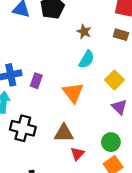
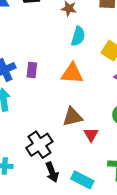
orange triangle: (73, 93) -> (72, 73), turned -35
black cross: (23, 128) -> (39, 145), moved, turned -35

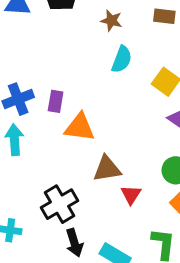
orange triangle: (72, 73) -> (80, 127), moved

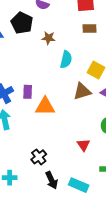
brown star: (111, 21) -> (49, 38), moved
brown triangle: (107, 169) -> (82, 91), moved
black cross: (59, 204) -> (39, 157), size x0.7

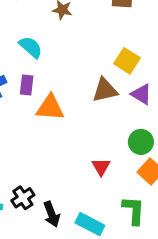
cyan semicircle: (66, 59) -> (31, 47), moved, turned -66
black cross: (39, 157) -> (23, 198), moved

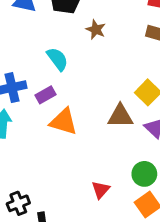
purple rectangle: (27, 85) -> (46, 95), turned 42

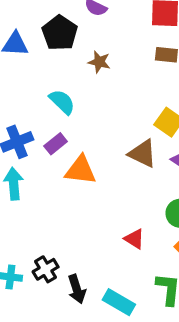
brown triangle: (120, 116) -> (143, 154), turned 36
red triangle: (101, 190) -> (134, 239), turned -30

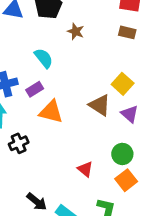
black cross: (46, 269) -> (19, 143), moved
black arrow: (77, 289) -> (37, 202), turned -40

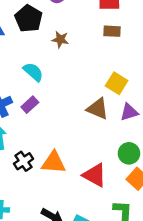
orange triangle: (51, 112) -> (54, 162), moved
purple triangle: (130, 114) -> (129, 112), turned -48
red triangle: (85, 169) -> (95, 175), size x1.5

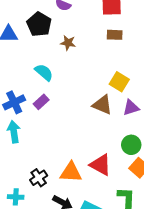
black cross: (24, 161) -> (39, 178), moved
orange triangle: (54, 162) -> (71, 172), moved

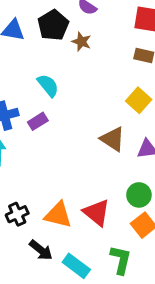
brown star: (68, 43) -> (81, 42), moved
yellow square: (119, 82) -> (139, 100), moved

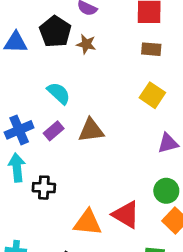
brown triangle: (113, 139) -> (91, 130), moved, turned -32
black cross: (17, 214) -> (44, 188), moved, turned 35

